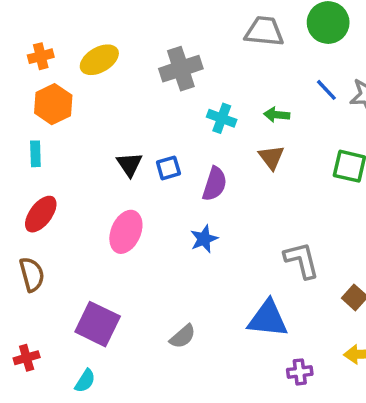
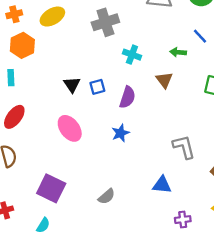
green arrow: (277, 115) -> (178, 52), moved
pink ellipse: (126, 232) -> (70, 128), turned -60
blue triangle: (268, 319) -> (162, 185), size x0.7

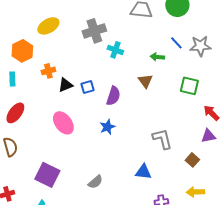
orange cross: (14, 14) -> (48, 71), moved
cyan cross: (132, 55) -> (115, 50), moved
black triangle: (72, 85) -> (65, 85), turned 42

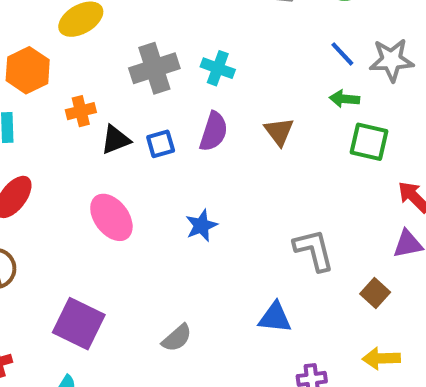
gray cross: (94, 31) -> (154, 68), moved
green arrow: (157, 57) -> (344, 99), moved
purple semicircle: (113, 96) -> (214, 132), moved

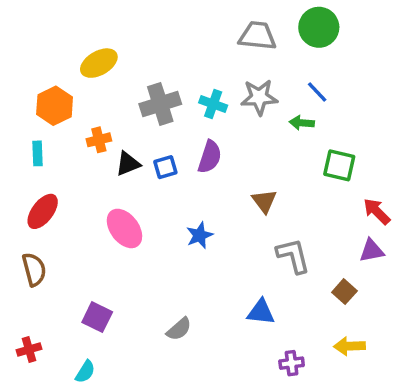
gray star: (391, 60) -> (259, 97), moved
green arrow: (344, 99) -> (302, 123), moved
brown triangle: (279, 132) -> (264, 201), moved
purple square: (79, 324) -> (97, 317), size x0.7

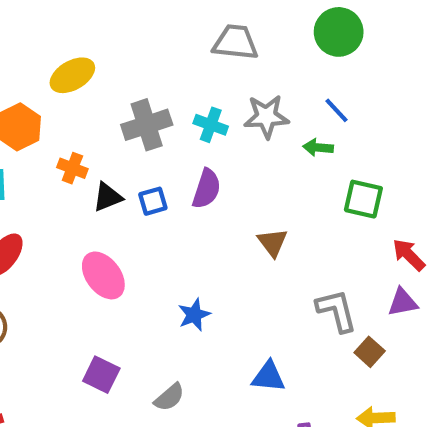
gray trapezoid: (257, 36) -> (235, 42), moved
orange cross: (99, 140) -> (72, 168), turned 35
blue star: (199, 235) -> (194, 315), moved
gray L-shape: (293, 256) -> (337, 311), moved
purple square: (97, 317) -> (101, 375), moved

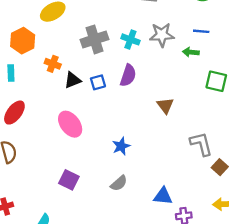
blue line: (337, 110) -> (201, 31), turned -42
blue triangle: (268, 377) -> (163, 196), moved
gray semicircle: (169, 397) -> (119, 183), moved

